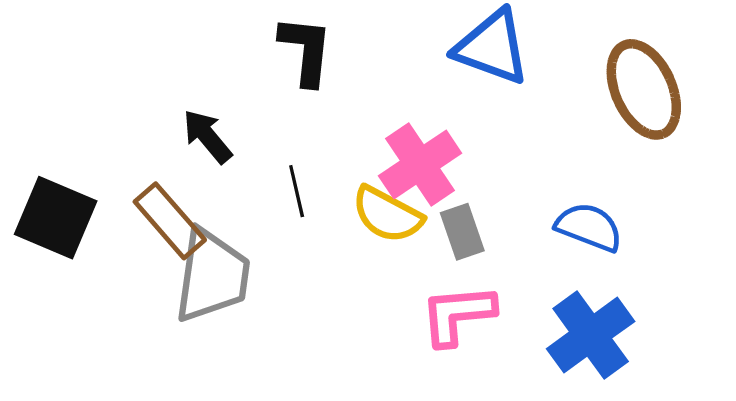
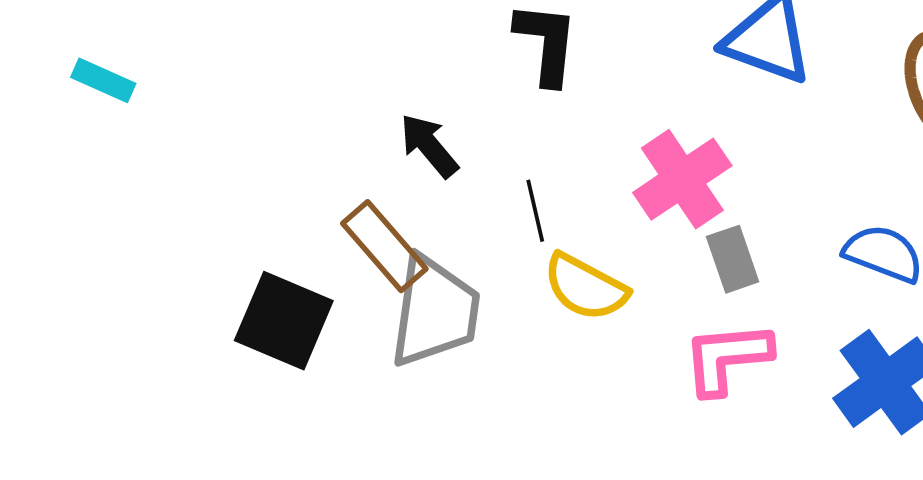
yellow semicircle: (387, 215) -> (585, 287), moved
black square: (56, 218) -> (284, 321), moved

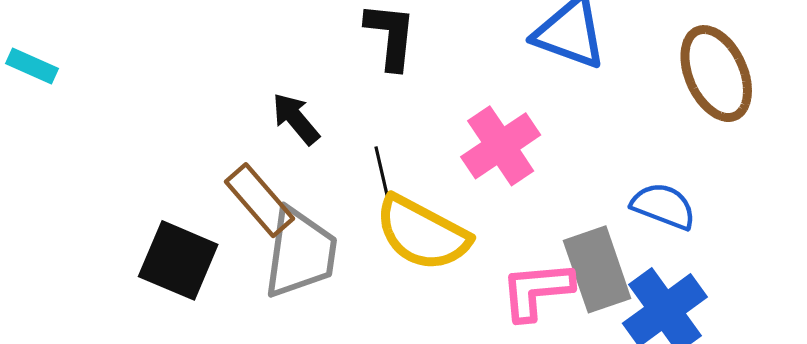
gray rectangle: (733, 259) -> (597, 269), moved, size x1.6
yellow semicircle: (585, 287) -> (422, 233), size x1.4

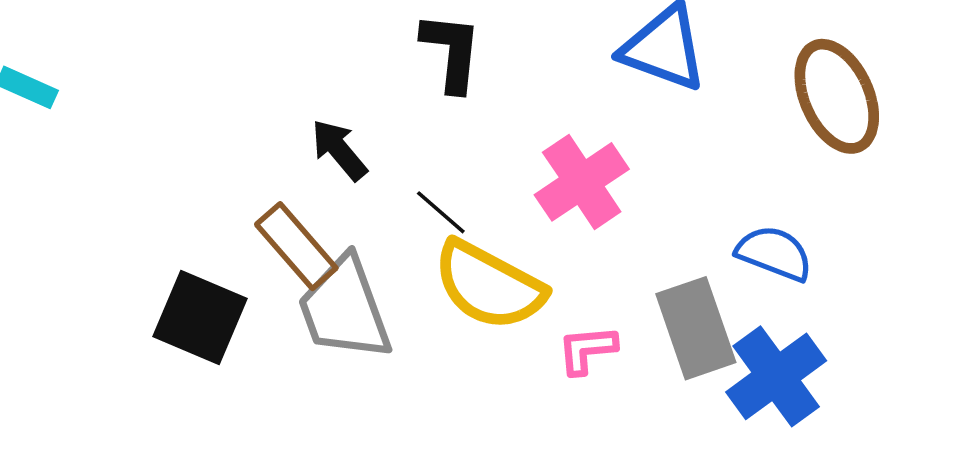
black line: (382, 171) -> (441, 212), turned -36
gray trapezoid: (300, 253) -> (344, 309), turned 152
pink L-shape: (537, 291) -> (587, 350), moved, size x0.7

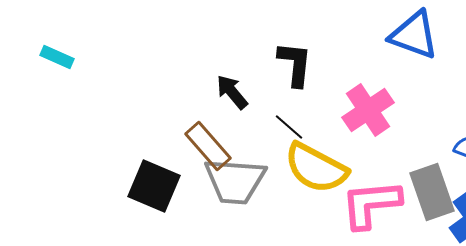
black L-shape: (452, 52) -> (295, 64), moved
gray trapezoid: (344, 309) -> (235, 181), turned -66
pink L-shape: (587, 350) -> (371, 204), size x1.8

